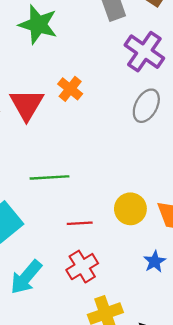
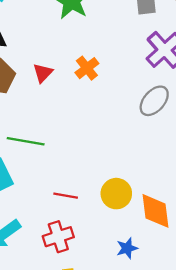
red triangle: (27, 104) -> (43, 73), size x0.6
green line: (50, 177) -> (26, 141), moved

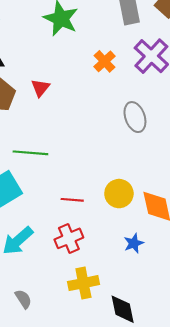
orange cross: (87, 68) -> (104, 61), moved
gray ellipse: (154, 101) -> (135, 117), moved, turned -56

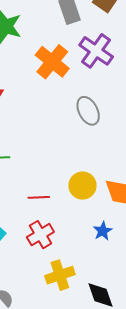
orange cross: (104, 61) -> (52, 62), size x1.6

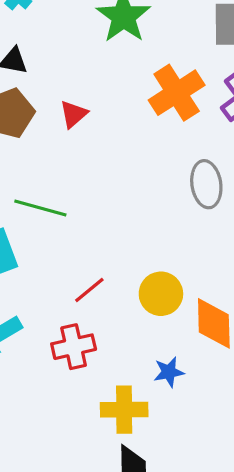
red line: (39, 197) -> (89, 290), turned -55
yellow cross: (60, 275) -> (124, 410), moved

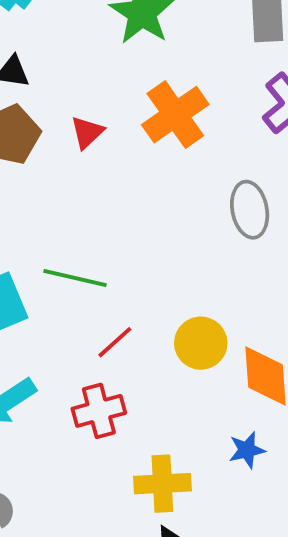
orange cross: (177, 93) -> (175, 115), moved
green line: (40, 208) -> (75, 278), moved
blue star: (169, 372) -> (247, 450), moved

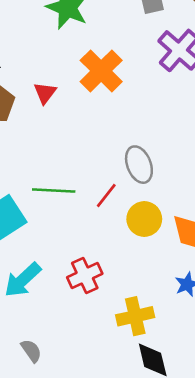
gray ellipse: (250, 210) -> (139, 165), moved
red line: (115, 342) -> (106, 195), moved

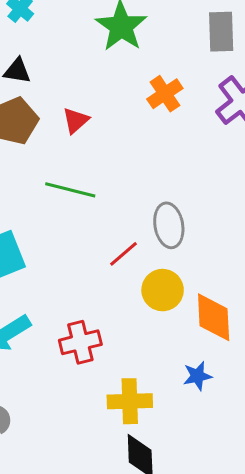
orange cross: (101, 71) -> (165, 94), moved, size x0.7
green line: (54, 190) -> (70, 190), moved

